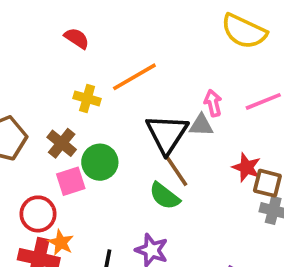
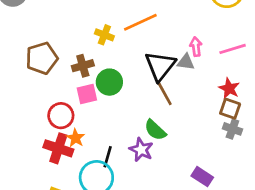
brown cross: (62, 143) -> (83, 66), turned 30
red star: (246, 167) -> (229, 88), moved
green semicircle: (165, 196) -> (155, 130), moved

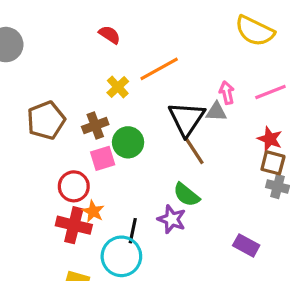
yellow cross: (104, 35) -> (118, 87), turned 30

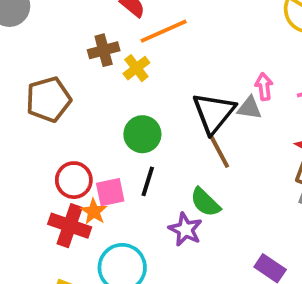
orange line: (159, 69) -> (164, 31), moved
brown cross: (95, 125) -> (104, 50), moved
pink square: (103, 158) -> (110, 192), moved
black line: (133, 231) -> (148, 181), moved

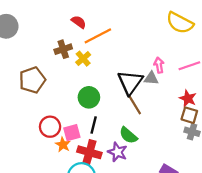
red cross: (70, 226) -> (89, 152), moved

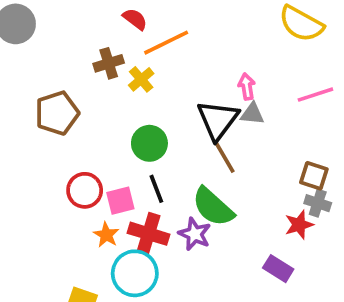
pink arrow: (159, 65) -> (247, 87), moved
red star: (188, 98) -> (299, 225), moved, turned 30
black line: (94, 125) -> (156, 189), turned -36
green semicircle: (128, 135) -> (213, 207), size x1.4
orange star: (63, 145) -> (106, 235), moved

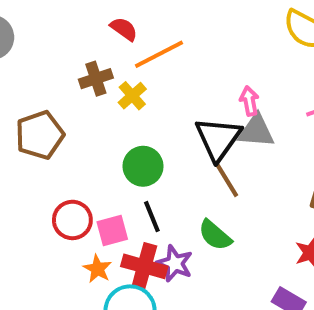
gray triangle: (252, 114) -> (256, 131), size x1.4
green semicircle: (213, 207) -> (215, 235), size x0.7
purple star: (195, 234) -> (175, 264), moved

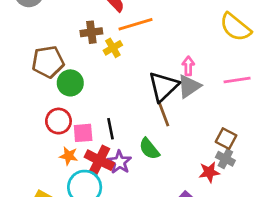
gray triangle: (256, 131) -> (189, 86), turned -50
green circle: (143, 166) -> (70, 83), moved
orange star: (97, 269) -> (69, 156), turned -30

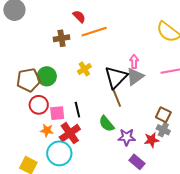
yellow cross: (113, 48) -> (84, 69), moved
brown pentagon: (48, 62) -> (28, 80), moved
red cross: (99, 160) -> (70, 133), turned 30
purple star: (119, 162) -> (127, 137), moved, turned -30

